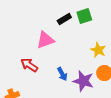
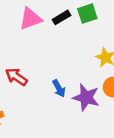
pink triangle: (45, 40) -> (31, 19), moved

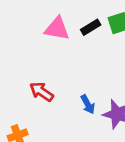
pink triangle: (31, 19) -> (57, 29), turned 30

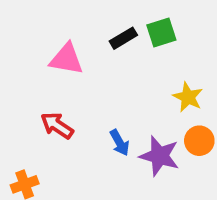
pink triangle: (57, 29) -> (66, 59), moved

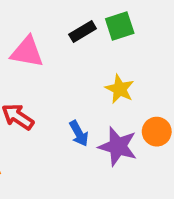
yellow star: (188, 97) -> (120, 89), moved

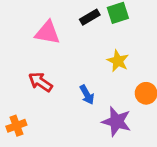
purple star: (118, 146) -> (116, 121), moved

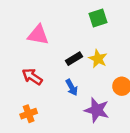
black rectangle: (90, 17) -> (74, 59), moved
orange cross: (16, 126) -> (29, 114), moved

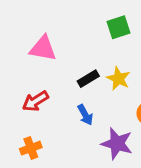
red arrow: (32, 77) -> (35, 101), turned -66

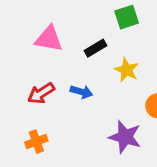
black rectangle: (88, 79) -> (95, 48), moved
blue arrow: (85, 115) -> (81, 92), moved, turned -45

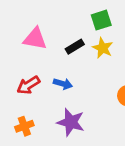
yellow star: (127, 70) -> (103, 48), moved
purple star: (125, 137) -> (71, 122), moved

